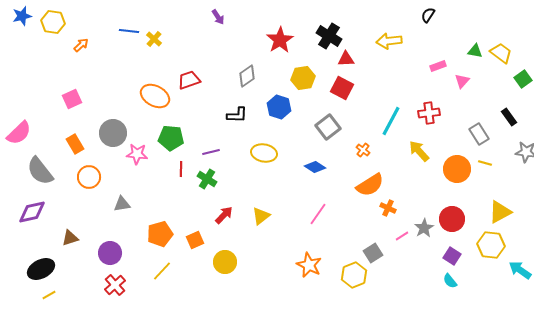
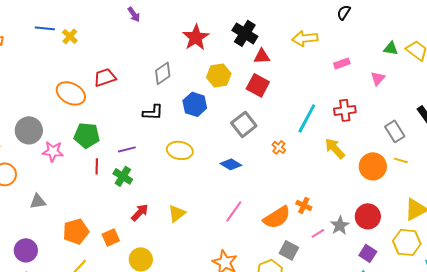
pink rectangle: (438, 66) -> (342, 63), moved
orange semicircle: (370, 185) -> (277, 217), moved
gray square: (373, 253) -> (289, 250), turned -30

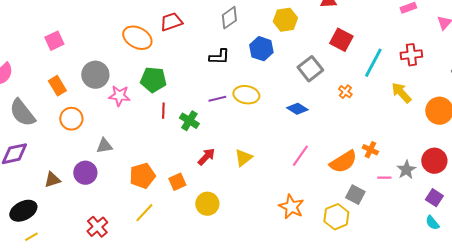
red square: (258, 85) -> (341, 40), moved
purple line: (127, 149) -> (217, 99), moved
pink line: (318, 233) -> (384, 178), turned 32
purple circle: (26, 250) -> (85, 173), moved

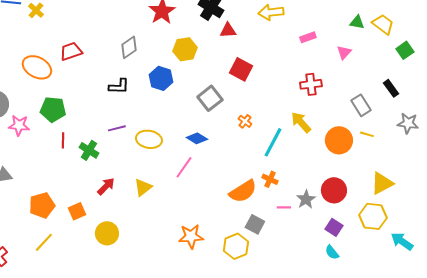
cyan line: (373, 63) -> (273, 142), moved
yellow ellipse: (246, 95) -> (149, 139), moved
pink line: (300, 156) -> (184, 167), moved
orange star: (291, 207) -> (191, 236), turned -30

